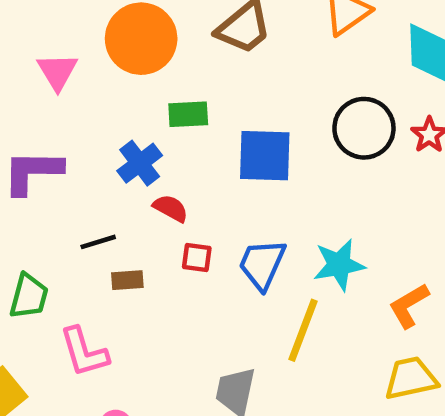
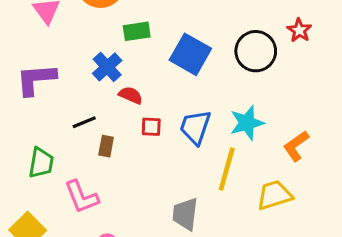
black circle: (364, 128) -> (256, 51), moved
blue square: (265, 156) -> (190, 54), turned 33
brown rectangle: (127, 280) -> (106, 146), turned -70
yellow trapezoid: (411, 378) -> (274, 195), moved

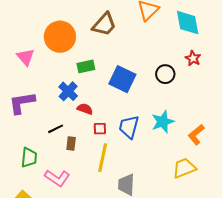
black circle: (256, 51) -> (165, 74), size x0.7
yellow line: (227, 169) -> (103, 158), moved
pink L-shape: (81, 197) -> (57, 178), turned -30

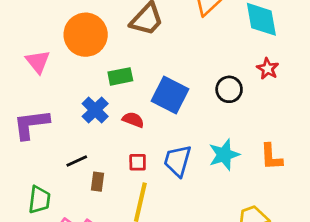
red semicircle: (85, 109) -> (133, 120), moved
orange L-shape: (196, 135) -> (271, 157), moved, turned -55

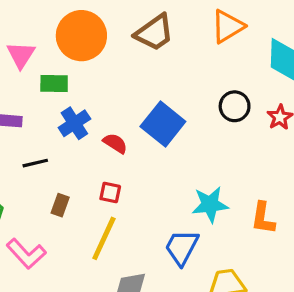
green rectangle: (120, 76) -> (54, 83), moved
black circle: (229, 89) -> (235, 106), moved
black line: (77, 161) -> (35, 163), moved
blue trapezoid: (178, 161) -> (182, 247), moved

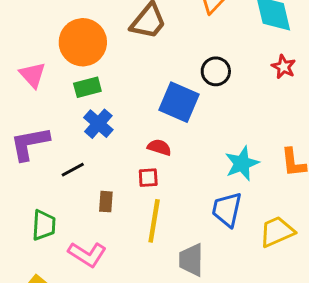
green rectangle: (54, 83) -> (87, 87), moved
black circle: (235, 106) -> (216, 71), moved
red semicircle: (115, 143) -> (159, 147), moved

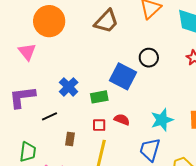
orange circle: (83, 42) -> (49, 21), moved
green rectangle: (87, 87) -> (99, 97), moved
red semicircle: (159, 147) -> (122, 120), moved

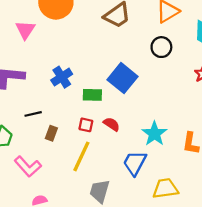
black circle: (149, 58) -> (161, 47), moved
black line: (49, 116) -> (33, 114), moved
cyan star: (162, 120) -> (154, 134), turned -30

